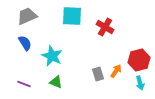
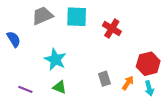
gray trapezoid: (27, 16) -> (42, 16), moved
blue semicircle: (25, 43) -> (14, 39), moved
orange arrow: (116, 71) -> (128, 83), moved

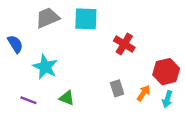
red cross: (112, 28) -> (124, 44), moved
cyan star: (55, 59) -> (45, 67), moved
cyan arrow: (149, 88) -> (167, 99), turned 32

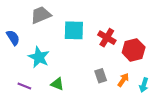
cyan square: (86, 19) -> (74, 30), moved
red hexagon: (166, 72) -> (134, 50), moved

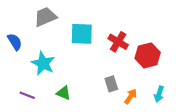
orange arrow: (123, 80) -> (131, 96), moved

